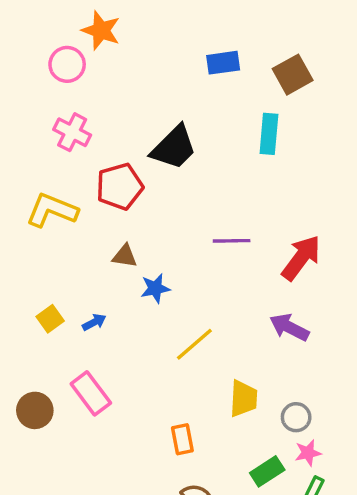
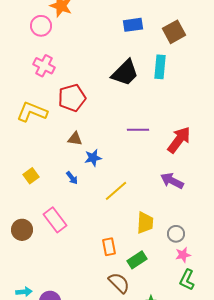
black trapezoid: (174, 147) -> (125, 73), moved
blue arrow: (94, 322) -> (72, 178), moved, turned 80
green rectangle: (267, 471) -> (137, 260), moved

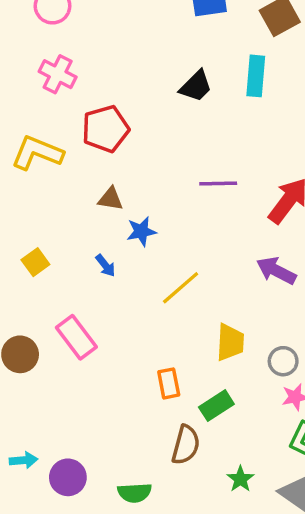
black trapezoid: (125, 73) -> (196, 86), size x0.7
brown semicircle: (119, 283) -> (186, 445), turned 60

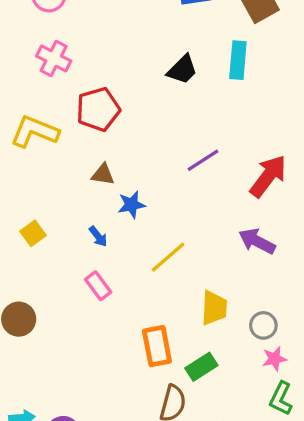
purple line: (218, 184) -> (203, 160), turned -32
pink rectangle: (76, 337) -> (98, 286), moved, size x0.7
orange rectangle: (169, 383) -> (157, 346), size x1.4

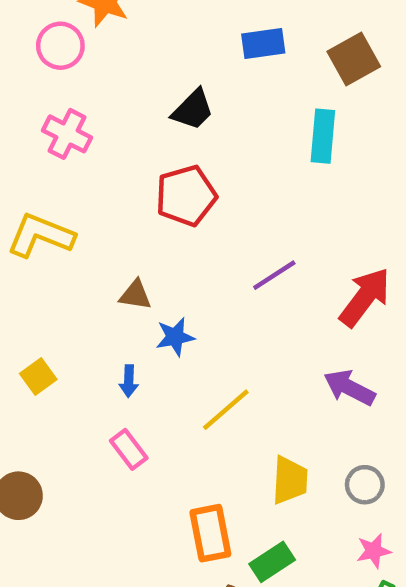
black trapezoid: (182, 70) -> (193, 110), moved
red pentagon: (98, 109) -> (186, 196), moved
blue arrow: (98, 236) -> (129, 381), turned 40
gray circle: (263, 325) -> (365, 485), moved

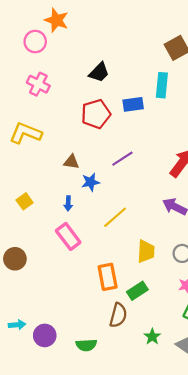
blue rectangle: (263, 44) -> (133, 104), moved
purple line: (274, 275) -> (122, 159), moved
pink rectangle: (129, 449) -> (68, 236), size x1.4

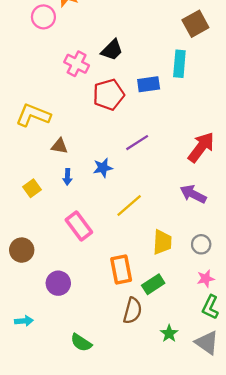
pink cross: (38, 84) -> (77, 64), moved
brown triangle: (71, 162) -> (59, 146), moved
blue arrow: (68, 203) -> (67, 177), moved
purple circle: (45, 335) -> (58, 283), moved
green semicircle: (86, 345) -> (81, 343), moved, turned 36

